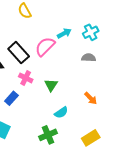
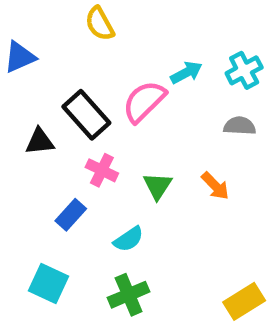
orange arrow: (91, 98) -> (215, 186), moved
cyan semicircle: (61, 113) -> (129, 239), moved
green cross: (48, 135) -> (129, 295), moved

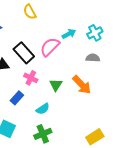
orange arrow: (215, 186) -> (82, 85), size x1.5

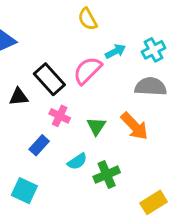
yellow semicircle: (30, 12) -> (88, 19), moved
gray semicircle: (93, 58) -> (151, 87), size x1.5
green cross: (43, 134) -> (107, 175), moved

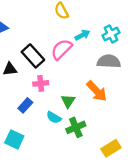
pink cross: (60, 116) -> (41, 83), turned -32
green triangle: (96, 126) -> (68, 101), moved
cyan semicircle: (77, 161) -> (54, 117), turned 64

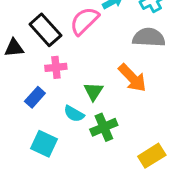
cyan square: (14, 139) -> (44, 144), moved

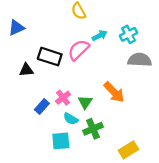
black rectangle: (45, 30) -> (50, 57), turned -30
gray semicircle: (149, 37) -> (140, 60), moved
pink cross: (56, 67) -> (63, 98), moved, turned -32
cyan square: (44, 144) -> (61, 141), moved, turned -30

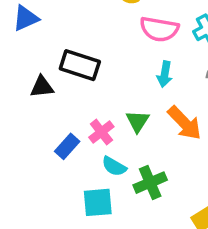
cyan arrow: (100, 35) -> (165, 74), moved, turned 128
pink semicircle: (79, 50) -> (159, 29), moved, turned -125
green triangle: (85, 102) -> (138, 121), moved

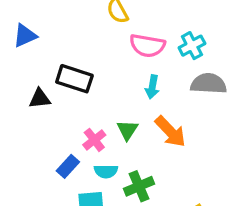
blue rectangle: (67, 146) -> (68, 166), moved
cyan semicircle: (114, 166) -> (106, 171), turned -30

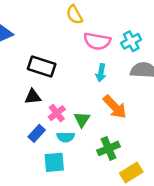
black triangle: (40, 99) -> (33, 97), moved
green triangle: (127, 130) -> (82, 119), moved
green cross: (139, 186) -> (108, 148), moved

